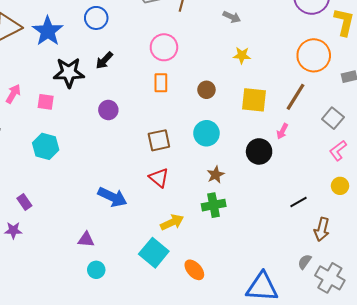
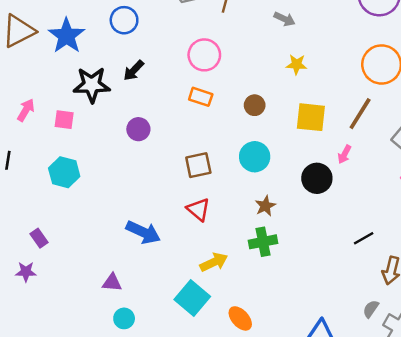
orange rectangle: (161, 83) -> (201, 97), turned -72

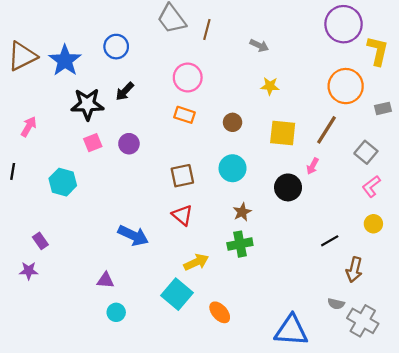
pink square: (64, 120) -> (93, 143), moved, turned -30
gray semicircle: (371, 309) -> (336, 304), turned -112

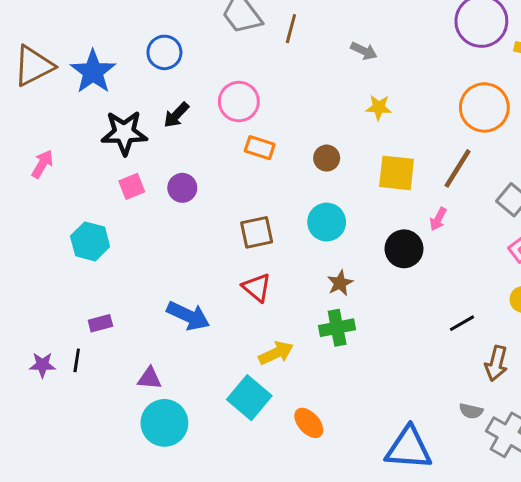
pink circle: (188, 78) -> (239, 102), moved
black line: (13, 171) -> (77, 360), moved
purple rectangle: (40, 241) -> (100, 323), moved, turned -70
cyan circle: (116, 312) -> (164, 423), size x1.8

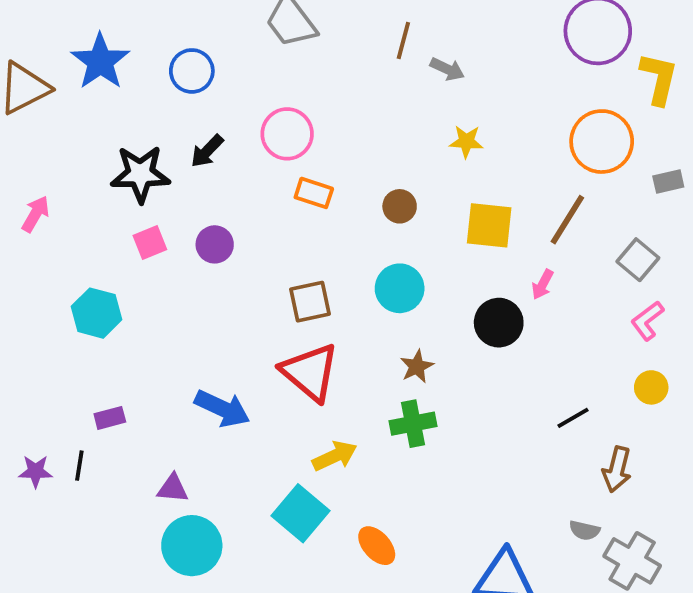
brown line: (291, 29) -> (403, 40), moved
blue star: (93, 72) -> (100, 61), moved
red triangle: (257, 288) -> (310, 372), size x1.6

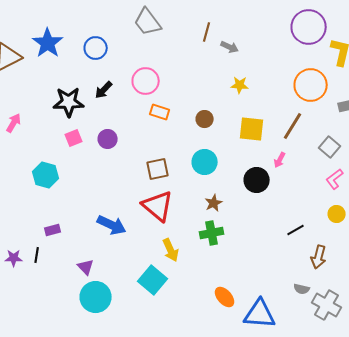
yellow arrow: (335, 456) -> (171, 250), turned 90
purple triangle: (173, 488) -> (86, 267), turned 42
orange ellipse: (377, 546) -> (225, 297), moved

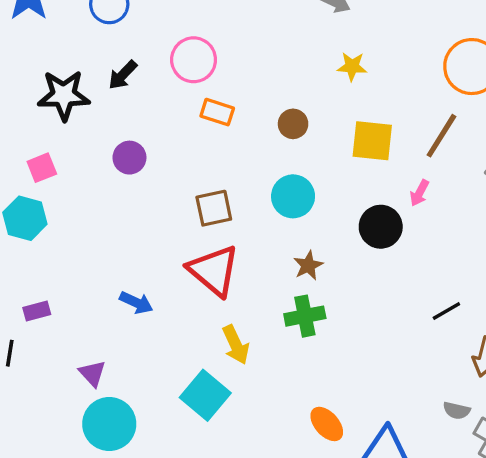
pink square: (74, 138) -> (42, 168), moved
blue arrow: (112, 225) -> (136, 303), size x0.7

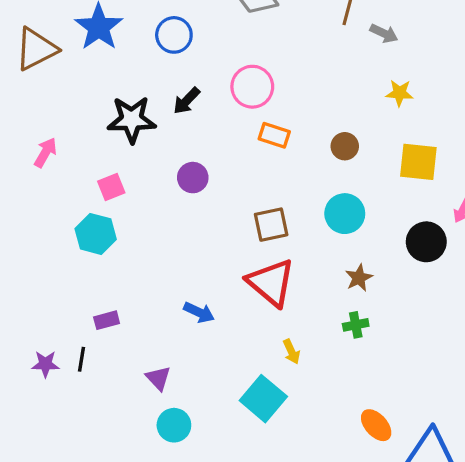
green cross: (305, 316) -> (356, 325), size x0.7
yellow arrow: (236, 345) -> (291, 352), size x0.7
cyan circle: (109, 424) -> (174, 425), size x0.7

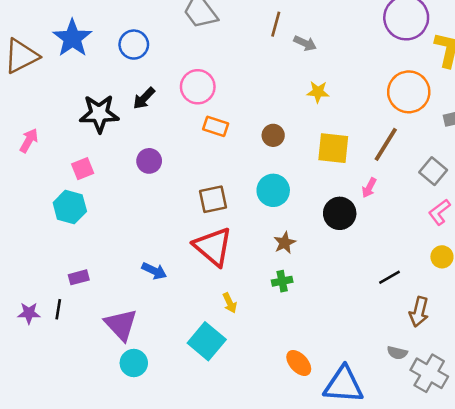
purple triangle: (158, 378) -> (121, 325), size x1.6

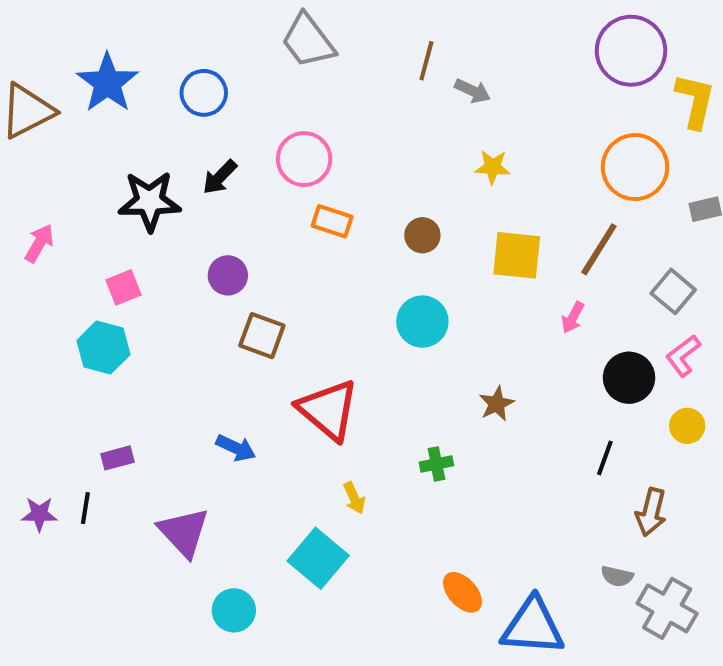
brown square: (213, 199) -> (262, 336), moved, turned 32
black circle: (340, 213) -> (629, 378), moved
brown star: (285, 243) -> (497, 404), moved
black line: (390, 277) -> (605, 458), turned -40
cyan circle: (134, 363) -> (234, 610), moved

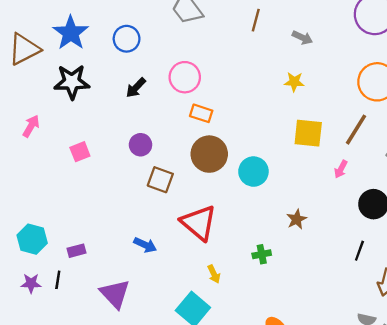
gray arrow: (473, 91) -> (302, 38), moved
black star: (150, 201) -> (72, 82), moved
brown circle: (422, 235) -> (209, 154), moved, size x1.8
cyan hexagon: (103, 348) -> (32, 239), moved

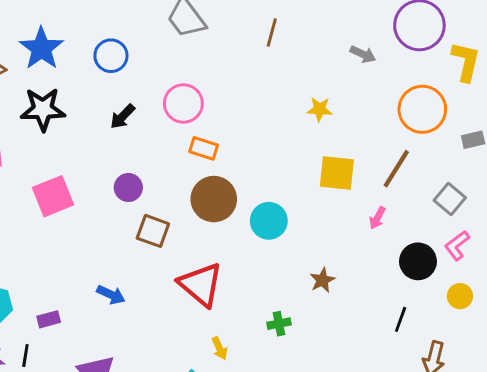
gray arrow: (302, 38) -> (363, 54), moved
pink square: (80, 152) -> (53, 196), size x1.6
blue arrow: (145, 245) -> (111, 295), moved

